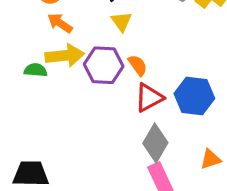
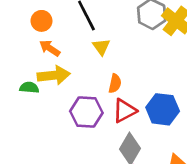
purple hexagon: (104, 65) -> (86, 112), moved
orange semicircle: (138, 65) -> (115, 83), turned 48

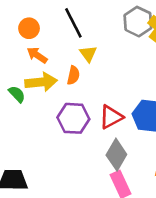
orange semicircle: (115, 83) -> (73, 75), moved
green semicircle: (29, 88) -> (17, 94), turned 42

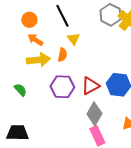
green semicircle: (17, 94) -> (20, 90), moved

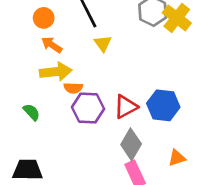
orange semicircle: (62, 55) -> (73, 88), moved, turned 80

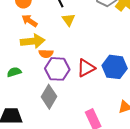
green semicircle: (32, 112) -> (14, 72), turned -64
gray diamond: (131, 144) -> (49, 97), moved

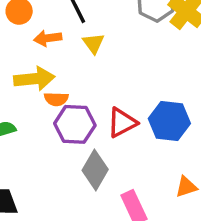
orange arrow: (30, 21) -> (48, 38), moved, turned -42
gray diamond: (49, 97) -> (95, 170), moved

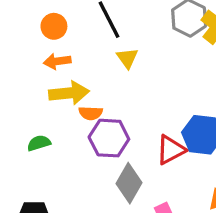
orange arrow: (48, 38) -> (57, 61), moved
red triangle: (122, 123) -> (171, 150), moved

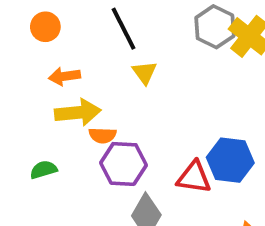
orange circle: (54, 26) -> (45, 27), moved
red triangle: (171, 150) -> (194, 177), turned 36

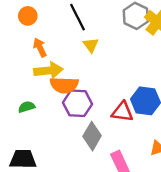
orange arrow: (64, 76) -> (40, 47), turned 72
orange semicircle: (103, 135) -> (64, 85), size x1.6

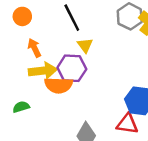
purple hexagon: (78, 103) -> (72, 68), moved
red triangle: (122, 112) -> (127, 124), moved

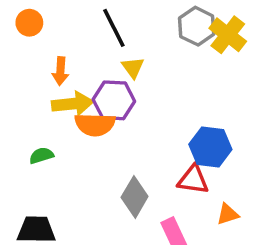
orange circle: (22, 16) -> (29, 23), moved
orange arrow: (34, 48) -> (60, 71), turned -150

